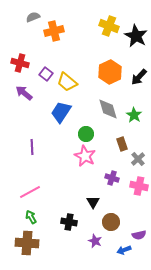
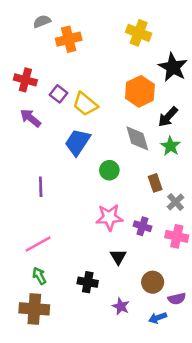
black star: (136, 36) -> (173, 67), moved
black arrow: (139, 77) -> (168, 117), moved
pink star: (85, 156) -> (109, 217), moved, turned -30
brown circle: (111, 222) -> (153, 282), moved

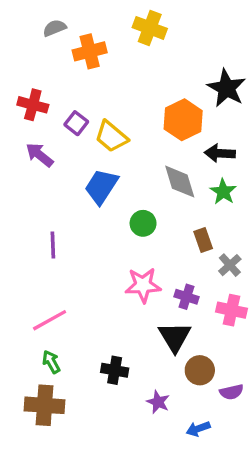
yellow cross: (139, 33) -> (150, 28), moved
black arrow: (168, 117) -> (220, 153), turned 50
black triangle: (118, 257) -> (175, 337), moved, size x1.5
blue arrow: (158, 318) -> (198, 429), moved

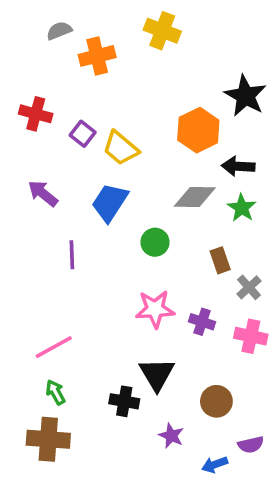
purple arrow: (40, 155) -> (43, 193), moved
gray diamond: (180, 182) -> (195, 197), turned -72
purple line: (53, 245) -> (72, 255), moved
black triangle: (175, 337) -> (157, 374), moved
purple semicircle: (232, 392) -> (251, 445), moved

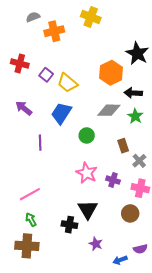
pink star: (155, 309) -> (87, 173), turned 30
brown circle: (216, 401) -> (130, 213), moved

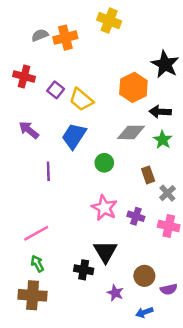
gray semicircle: (33, 17) -> (40, 35), moved
brown circle: (130, 213) -> (144, 276), moved
purple semicircle: (140, 249) -> (169, 289), moved

